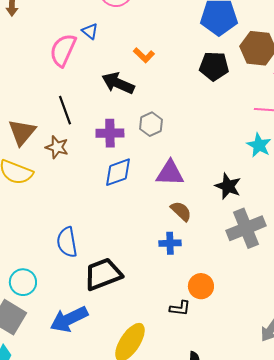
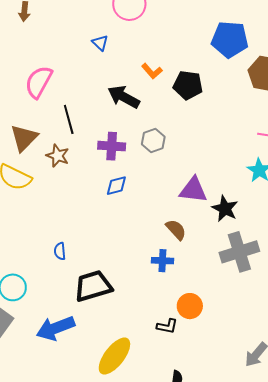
pink semicircle: (63, 50) -> (39, 82), moved
black pentagon: (214, 66) -> (188, 85), moved
blue diamond: (118, 172) -> (116, 186), size x0.7
purple triangle: (170, 173) -> (193, 190), moved
blue semicircle: (67, 242) -> (60, 251), size x0.6

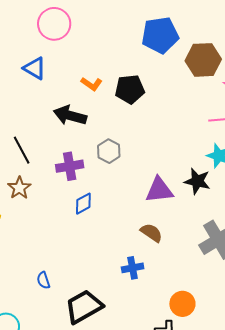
blue triangle: (100, 43) -> (35, 68), size x1.4
brown star: (58, 156) -> (19, 188), turned 30
black star: (225, 209) -> (197, 181), moved
blue cross: (162, 261) -> (133, 268), moved

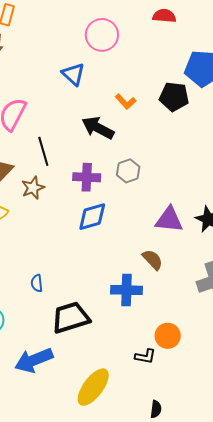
black pentagon: (130, 89) -> (174, 97), moved
blue diamond: (83, 204) -> (92, 217), size x1.4
blue cross: (133, 268) -> (127, 290), size x1.4

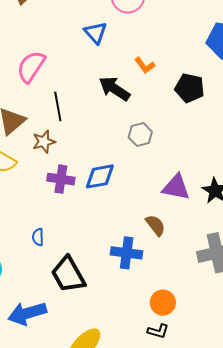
black pentagon: (174, 97) -> (190, 88), moved
purple cross: (87, 177) -> (61, 179), moved
black trapezoid: (71, 317) -> (68, 275), turned -108
black L-shape: (145, 356) -> (158, 331), moved

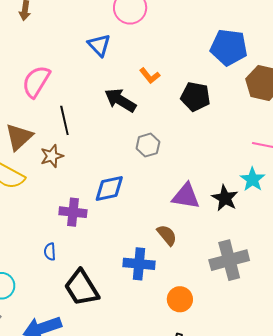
purple cross: (61, 179) -> (73, 212), moved
orange circle: (163, 303) -> (180, 299), moved

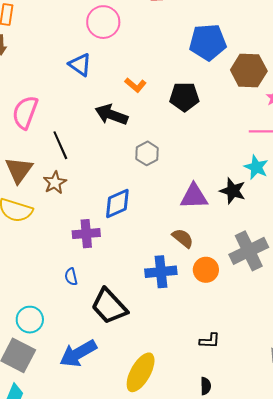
orange circle: (180, 299) -> (206, 270), moved

